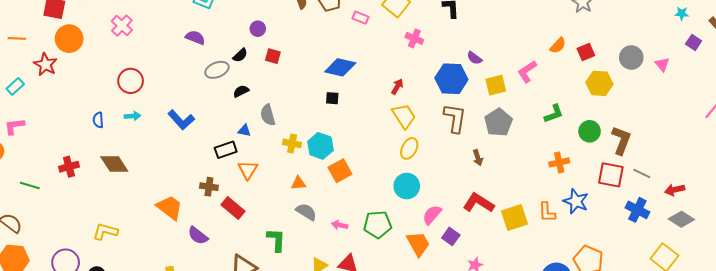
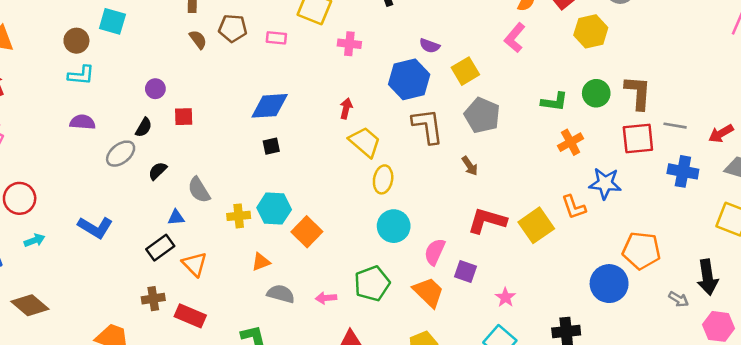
pink L-shape: (527, 72) -> (515, 38), moved
green L-shape: (554, 114) -> (554, 102), moved, turned 45

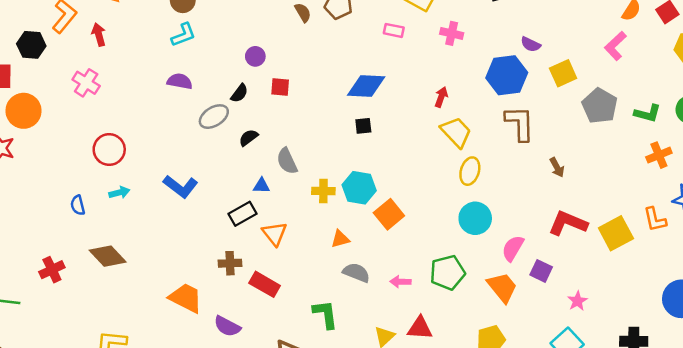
pink rectangle: (276, 38) -> (394, 30), moved
cyan L-shape: (81, 75) -> (183, 35), turned -32
gray pentagon: (482, 115) -> (600, 106), moved

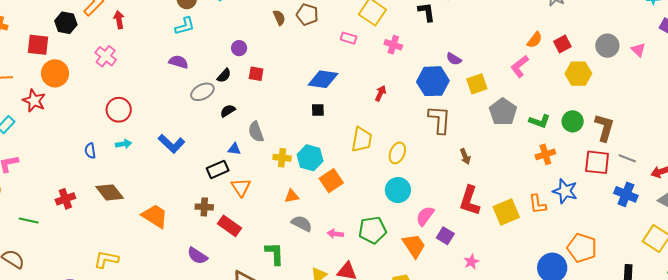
yellow trapezoid: (456, 132) -> (362, 140), moved, turned 48
red L-shape: (568, 223) -> (470, 201), turned -100
orange trapezoid: (186, 298) -> (155, 216), moved

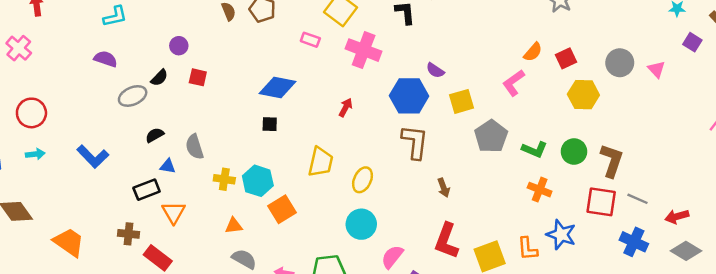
pink cross: (393, 45) -> (364, 50), size x1.6
black semicircle: (228, 111) -> (155, 135), moved
orange cross: (545, 154) -> (540, 190), turned 36

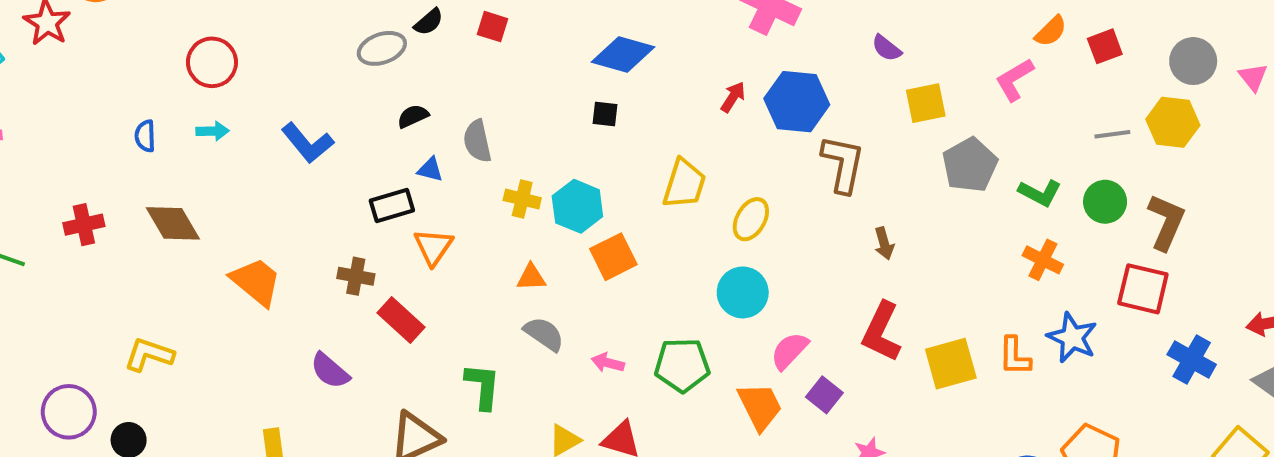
yellow hexagon: (583, 95) -> (1173, 122), moved
blue hexagon: (409, 96) -> (797, 102), moved
gray line: (637, 199) -> (1112, 134), moved, turned -36

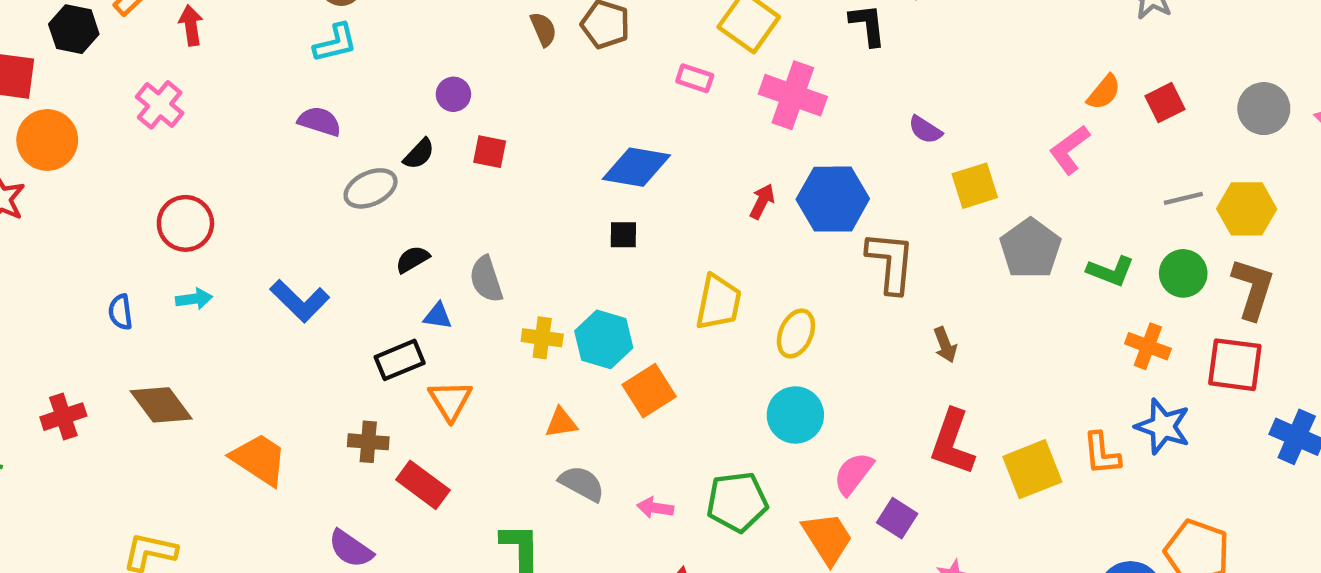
yellow hexagon: (1173, 122) -> (1247, 209), moved
orange cross: (1043, 260) -> (1148, 346), moved

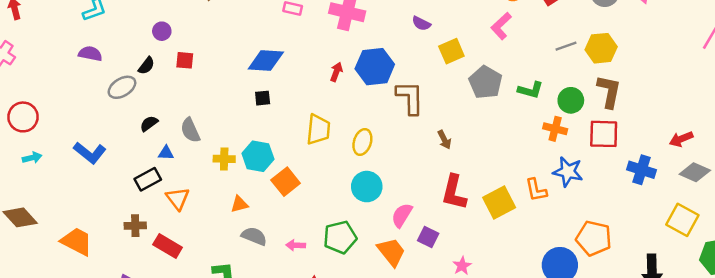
green circle: (1183, 273) -> (571, 100), moved

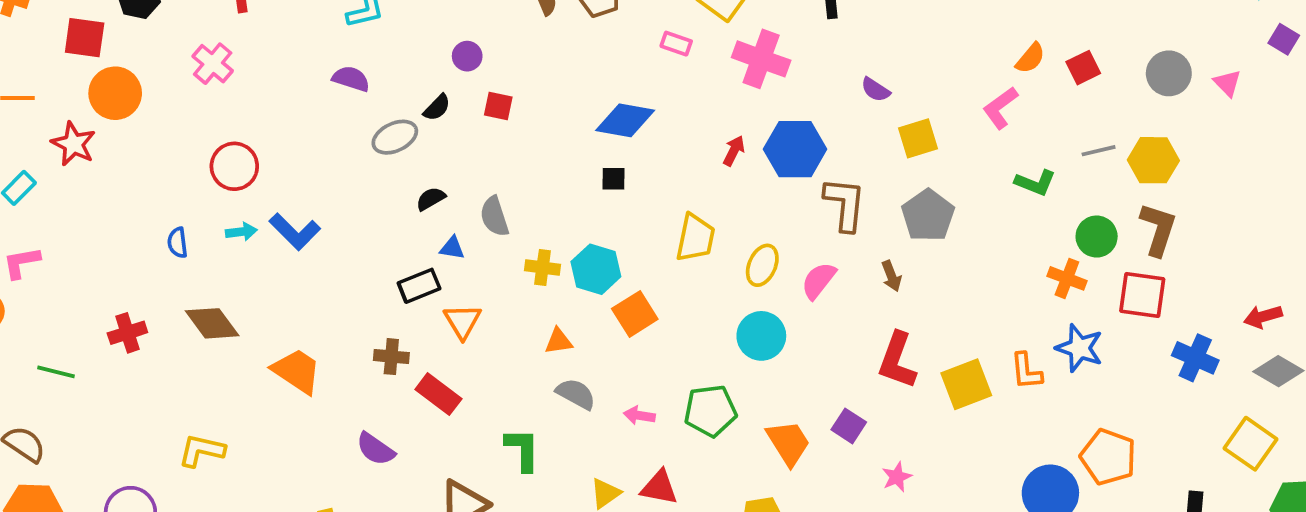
gray pentagon: (485, 82) -> (928, 215), moved
green L-shape: (530, 90) -> (1035, 183), moved
blue L-shape: (90, 153) -> (295, 232), moved
pink semicircle: (402, 215) -> (819, 281), moved

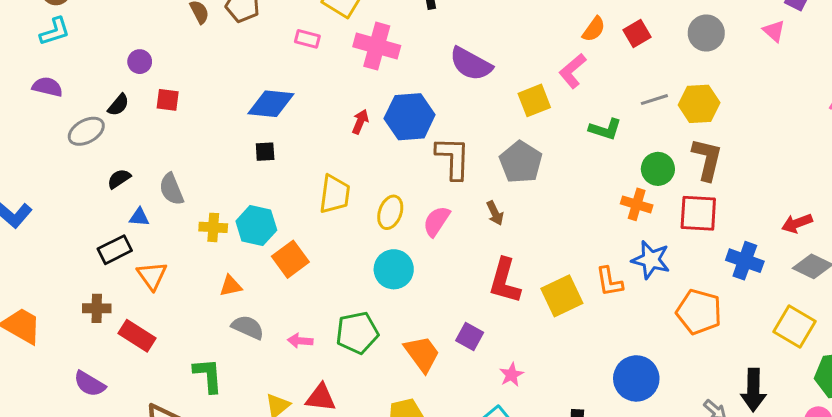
pink triangle: (1227, 83) -> (774, 31), moved
purple semicircle: (875, 90) -> (471, 64), size x1.8
yellow square: (918, 138) -> (534, 100), moved
orange pentagon: (1108, 457) -> (699, 312), moved

